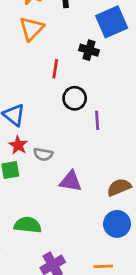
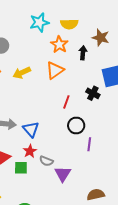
purple triangle: (71, 181) -> (63, 174), moved, turned 42

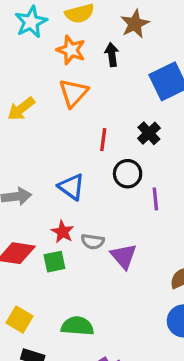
brown star: (101, 38) -> (135, 24), turned -30
black cross: (93, 93) -> (149, 133), moved, turned 32
blue triangle: (31, 129) -> (71, 187), moved

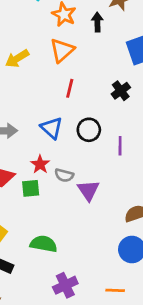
red line: (103, 140) -> (70, 88), moved
black circle: (128, 174) -> (89, 130), moved

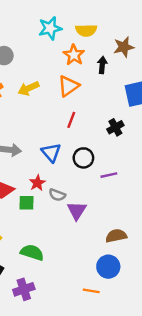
purple line: (120, 146) -> (109, 175), turned 70
purple cross: (65, 285) -> (24, 289), moved
orange line: (115, 290) -> (91, 291), moved

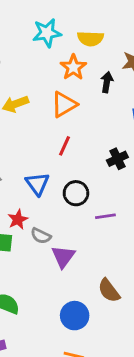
brown semicircle: (116, 236) -> (109, 291), turned -120
blue circle: (108, 267) -> (75, 316), moved

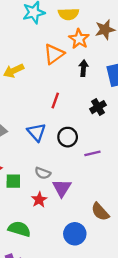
orange star: (73, 67) -> (79, 39), moved
black arrow: (107, 82) -> (83, 68), moved
orange triangle: (64, 104) -> (54, 54), moved
red star: (18, 220) -> (39, 200), moved

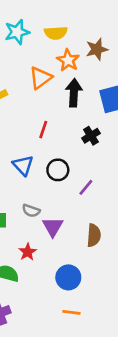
black arrow: (83, 68) -> (74, 93), size x1.5
purple line: (92, 153) -> (86, 187), turned -35
red star: (39, 200) -> (28, 252), moved
brown semicircle: (100, 212) -> (94, 235), moved, turned -132

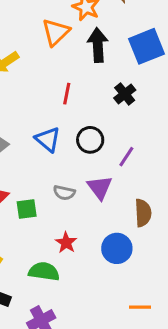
purple triangle: (53, 227) -> (100, 187), moved
blue circle: (68, 277) -> (117, 248), moved
orange line: (71, 312) -> (140, 307), moved

